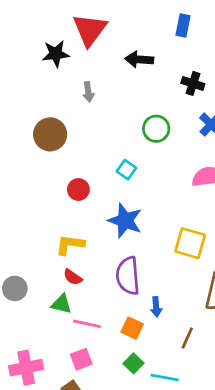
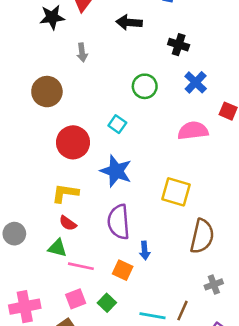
red circle: (78, 190) -> (73, 142), size x1.6
brown line: (187, 338) -> (183, 311), moved
green square: (134, 363) -> (107, 303), moved

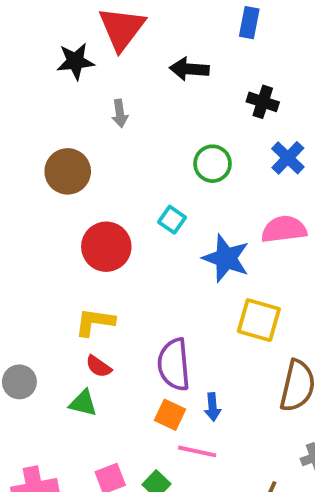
blue star: (116, 171) -> (226, 258), moved
pink line: (81, 266) -> (197, 451), moved
orange square: (123, 270) -> (170, 415), moved

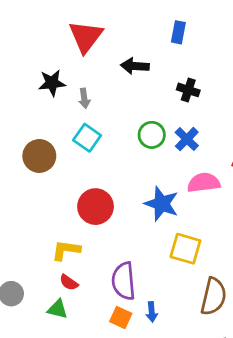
black star: (75, 61) -> (52, 83), moved
blue cross: (288, 158) -> (187, 139), moved
brown circle: (68, 171) -> (39, 156), moved
cyan square: (172, 220) -> (87, 138), moved, size x1.4
red circle: (106, 247) -> (96, 207), moved

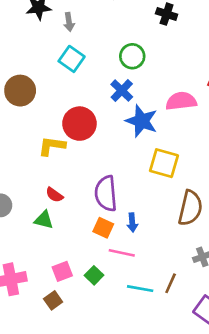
blue cross: (187, 139) -> (122, 91), moved
brown circle: (39, 156) -> (20, 91), moved
yellow L-shape: (66, 250) -> (52, 146), moved

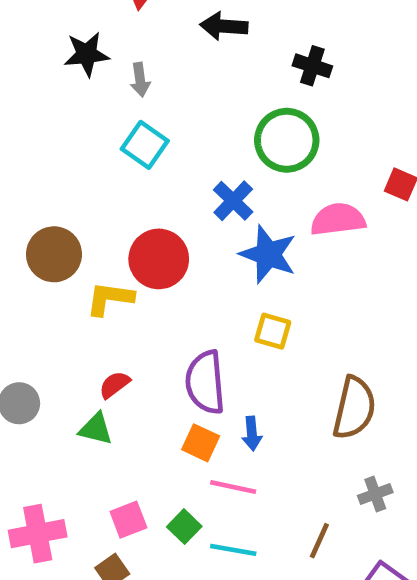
green circle: (132, 56) -> (287, 140), moved, size x1.4
brown circle: (20, 91) -> (54, 254), moved
yellow square: (164, 163) -> (273, 331), moved, size x0.7
red semicircle: (54, 195) -> (114, 385), turned 108
cyan line: (140, 289) -> (233, 550), moved

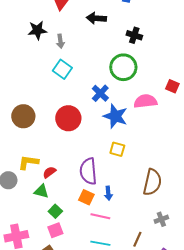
yellow L-shape: (110, 299) -> (28, 162), moved
green square: (184, 527) -> (55, 211), moved

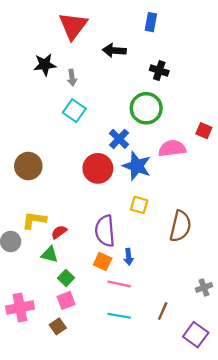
red circle: (68, 118) -> (98, 168), moved
brown semicircle: (152, 182) -> (180, 226), moved
gray cross: (161, 219) -> (204, 287), moved

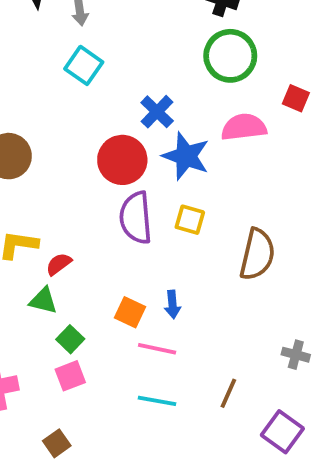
green circle: (146, 108) -> (230, 56), moved
purple semicircle: (105, 231) -> (136, 218), moved
gray cross: (204, 287) -> (296, 355), turned 35
brown square: (58, 326) -> (57, 443), moved

